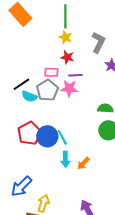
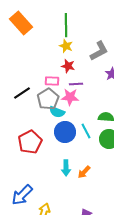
gray L-shape: (98, 42) -> (99, 51), turned 35
cyan semicircle: (29, 96) -> (57, 112), moved
blue circle: (47, 136) -> (65, 132), moved
cyan line: (62, 137) -> (86, 131), moved

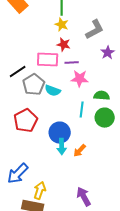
pink rectangle: (52, 81) -> (48, 60), size x1.5
pink star: (70, 97) -> (80, 79), moved
gray pentagon: (48, 99) -> (34, 85), moved
cyan line: (86, 131) -> (82, 110), turned 35
blue circle: (65, 132) -> (60, 133), moved

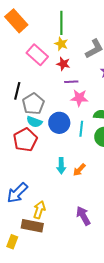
pink rectangle: (48, 60) -> (37, 55), moved, turned 40
black line: (18, 72) -> (17, 91), turned -42
cyan semicircle: (53, 91) -> (34, 122), moved
blue circle: (60, 133) -> (59, 123), moved

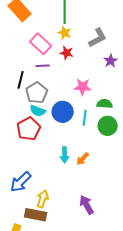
purple line: (71, 82) -> (43, 66), moved

